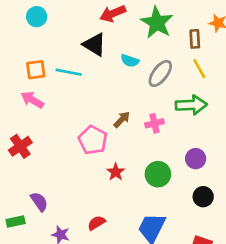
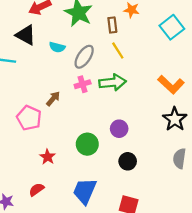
pink cross: (155, 123) -> (83, 84), moved
red star: (116, 172) -> (48, 157), moved

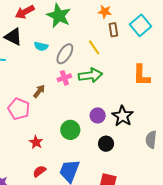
brown rectangle: (112, 25) -> (113, 30), moved
orange L-shape: (171, 85) -> (141, 75), turned 50
black star: (175, 119) -> (123, 116), moved
red semicircle: (37, 190) -> (39, 171), moved

